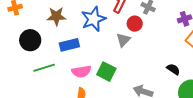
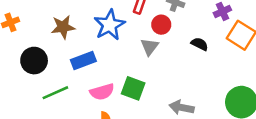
black semicircle: (173, 69) -> (200, 44), moved

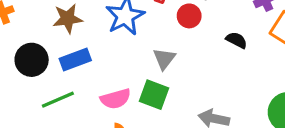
gray triangle: (149, 47) -> (164, 59), moved
blue rectangle: (83, 61) -> (75, 60), moved

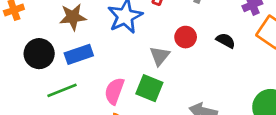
red circle: (189, 16) -> (186, 37), moved
pink semicircle: (116, 99) -> (114, 91), turned 124

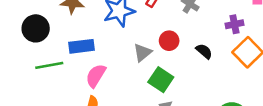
blue rectangle: (79, 54) -> (82, 46), moved
green square: (149, 88) -> (161, 80), moved

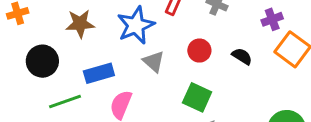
gray triangle: (142, 53) -> (154, 62), moved, turned -30

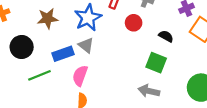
red circle: (199, 51) -> (134, 23), moved
gray triangle: (154, 62) -> (86, 45), moved
green square: (197, 97) -> (156, 63), moved

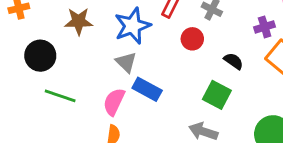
blue rectangle: (63, 54) -> (147, 89), moved, turned 42
green line: (39, 75) -> (60, 96), turned 35

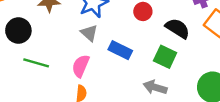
black semicircle: (233, 61) -> (178, 28), size x1.5
blue rectangle: (147, 89) -> (120, 50), moved

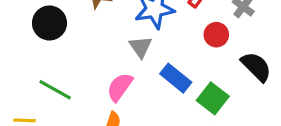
green square: (165, 57) -> (213, 98), moved
green line: (36, 63) -> (55, 90), moved

